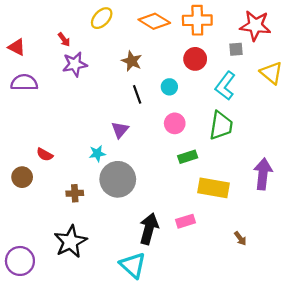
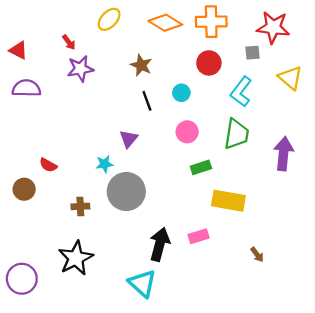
purple arrow: (263, 174) -> (284, 154), moved

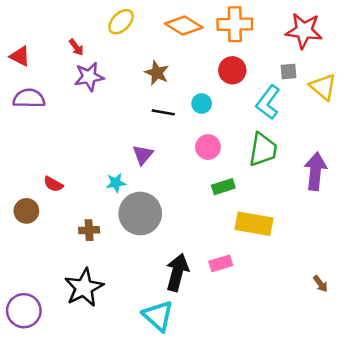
gray square: (253, 53) -> (289, 72), moved
black line: (147, 101) -> (163, 112), turned -60
brown arrow: (257, 255) -> (321, 284), moved

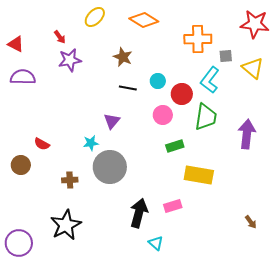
orange cross: (235, 24) -> (198, 39), moved
red star: (304, 31) -> (255, 24), moved
red circle: (232, 70) -> (182, 94), moved
cyan triangle: (158, 316) -> (156, 243), moved, size x0.6

